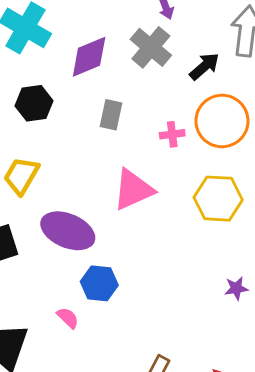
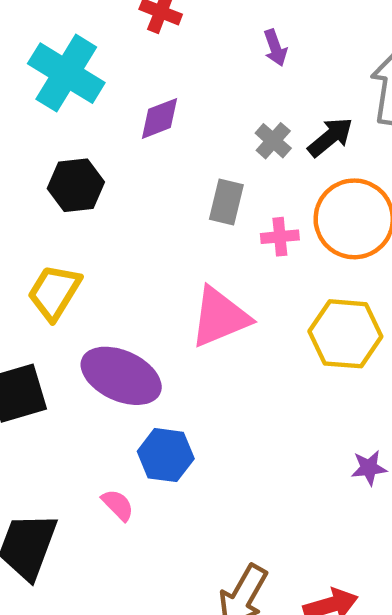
gray cross: (151, 47) -> (273, 141), moved, size x0.6
purple diamond: (89, 57) -> (160, 118), size x0.7
gray rectangle: (111, 115) -> (226, 202), moved

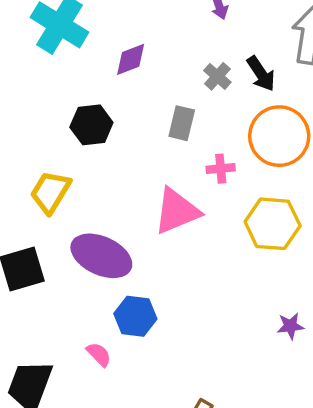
black arrow: (330, 137) -> (261, 74), turned 96
black hexagon: (76, 185) -> (91, 125), moved
pink cross: (280, 237) -> (221, 169), moved

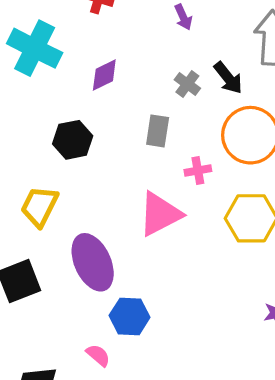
purple ellipse: (101, 256) -> (93, 262), turned 46

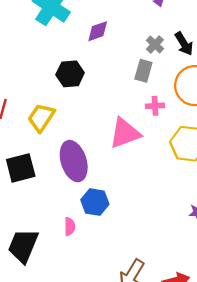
gray rectangle: (158, 131) -> (143, 71), moved
pink semicircle: (98, 355) -> (70, 226), turned 42

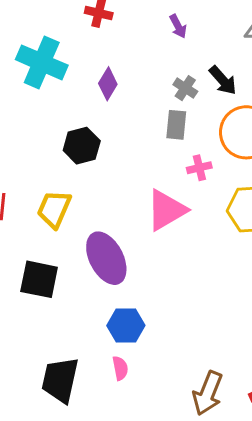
purple diamond: (98, 31) -> (108, 84), turned -30
black square: (21, 168) -> (39, 279), turned 36
blue hexagon: (95, 202) -> (126, 326), moved
pink semicircle: (70, 226) -> (120, 368), moved

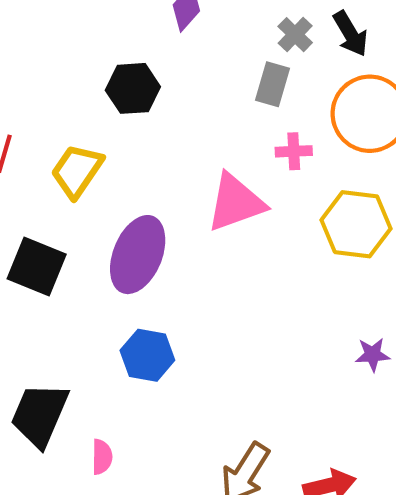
purple ellipse: (106, 258) -> (138, 255), turned 39
pink semicircle: (120, 368) -> (102, 457), moved

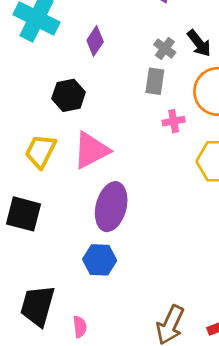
pink triangle: (236, 203) -> (91, 150), moved
purple ellipse: (138, 255) -> (111, 207), moved

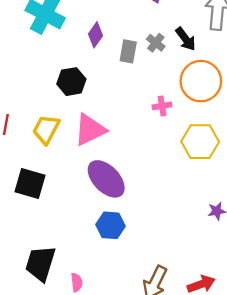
gray rectangle: (155, 81) -> (128, 51), moved
purple ellipse: (111, 207) -> (106, 179), turned -60
blue hexagon: (100, 260) -> (111, 225), moved

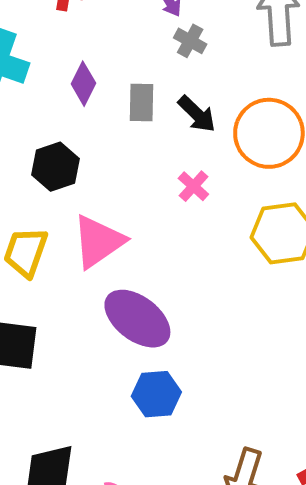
black arrow: (186, 39) -> (197, 114), moved
gray cross: (156, 43) -> (190, 41), moved
pink cross: (162, 106) -> (193, 186), moved, turned -30

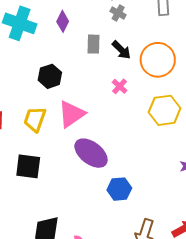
purple diamond: (83, 84) -> (63, 21), moved
blue hexagon: (156, 394) -> (119, 189), moved

